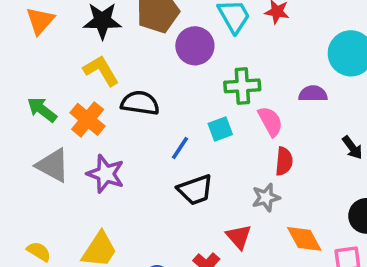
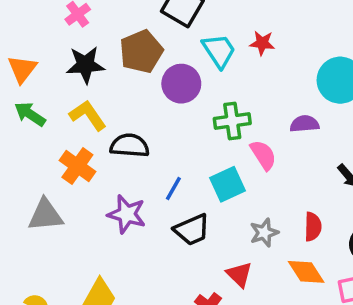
green arrow: (42, 110) -> (30, 114), moved
cyan square: (220, 129) -> (228, 184), moved, size x1.4
red semicircle: (284, 161) -> (313, 227), moved
gray triangle: (53, 165) -> (45, 215), turned -30
purple star: (106, 174) -> (127, 214), moved

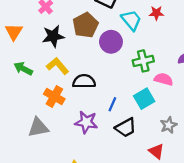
orange triangle: (22, 69) -> (14, 32), moved
pink semicircle: (263, 155) -> (164, 79), turned -36

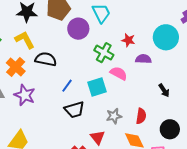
red star: (156, 13) -> (128, 40), moved
green cross: (143, 61) -> (104, 53), turned 30
purple star: (86, 122) -> (25, 95), moved

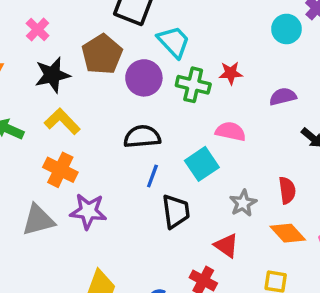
cyan circle: (166, 37) -> (286, 29), moved, size x0.7
green cross: (104, 53) -> (193, 85), moved
black semicircle: (46, 59) -> (142, 137), moved
purple semicircle: (143, 59) -> (283, 97), moved
black trapezoid: (74, 110) -> (176, 211), turned -65

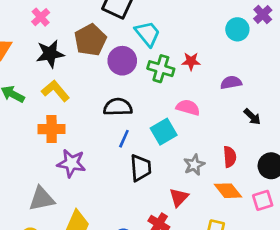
orange cross: (60, 170) -> (52, 129), turned -30
gray triangle: (38, 220) -> (42, 199), moved
red triangle: (226, 246) -> (179, 197), turned 35

